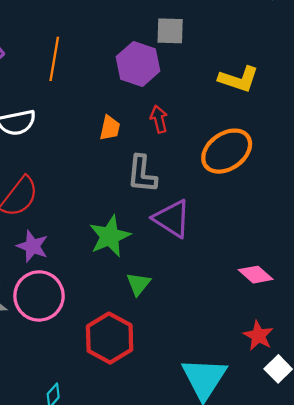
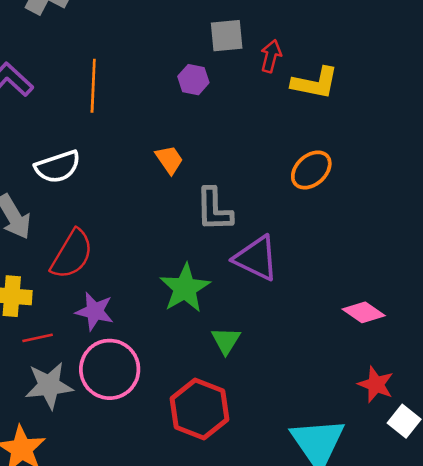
purple hexagon: (138, 64) -> (193, 80), size x0.6
red arrow: (159, 119) -> (271, 56), moved, turned 35
orange trapezoid: (110, 128) -> (169, 160), turned -40
orange ellipse: (227, 151) -> (311, 170), size x0.7

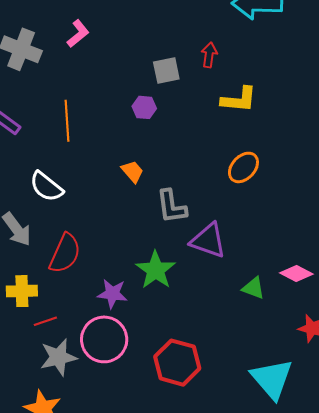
red arrow: (271, 56) -> (209, 55), moved
white semicircle: (58, 167) -> (46, 187), turned 63
purple star: (95, 311) -> (112, 294), moved
green triangle: (226, 341) -> (253, 288), moved, turned -35

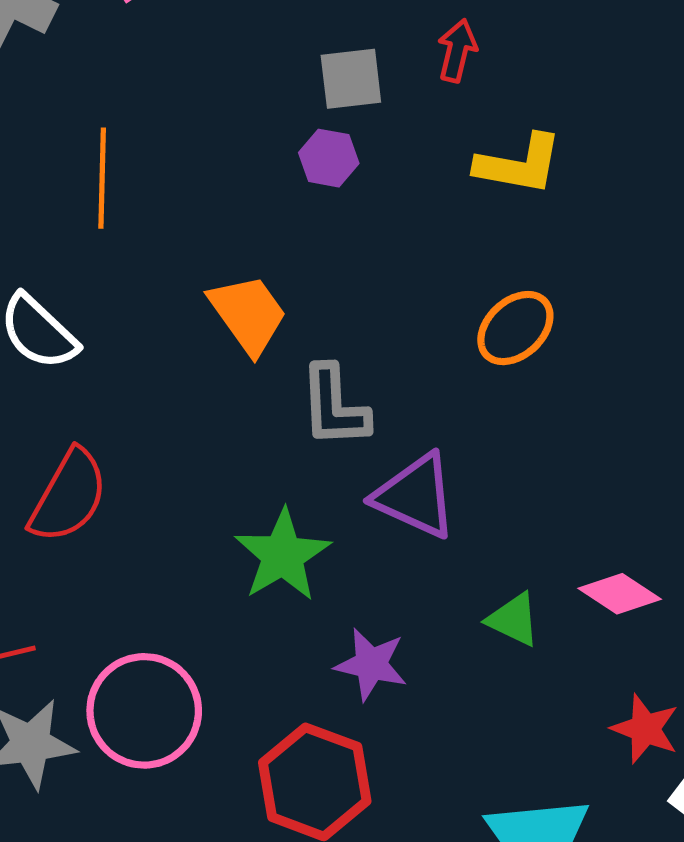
purple hexagon: (144, 107) -> (329, 158), moved
orange trapezoid: (132, 172) -> (248, 314), size x1.5
purple star: (112, 294) -> (371, 664), moved

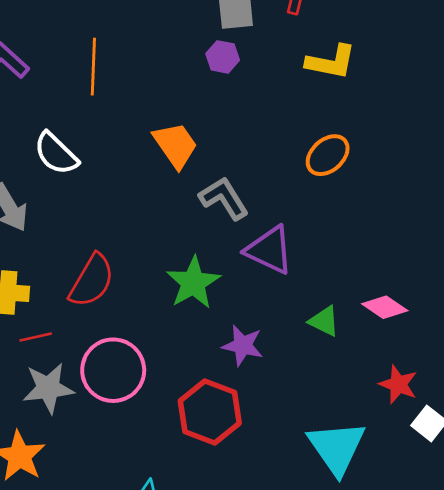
gray L-shape: (334, 406) -> (224, 198), turned 150
red semicircle: (69, 496) -> (92, 281), moved

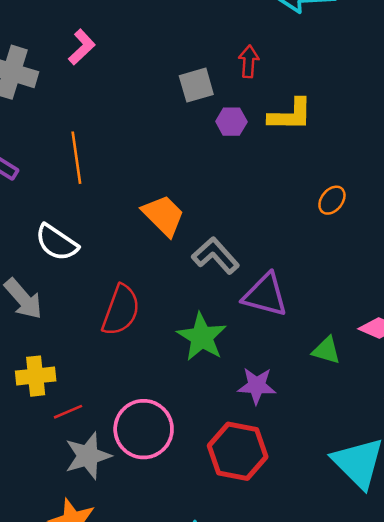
purple hexagon: (223, 57) -> (231, 122), moved
orange ellipse: (328, 155) -> (332, 200), moved, size x0.7
red semicircle: (92, 281) -> (121, 310), moved

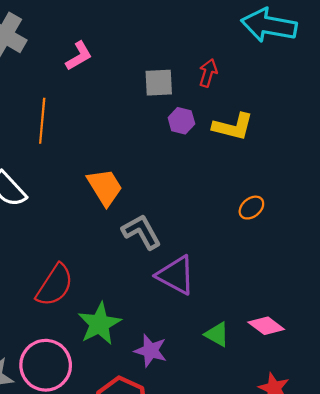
pink L-shape: (82, 47) -> (79, 56), moved
red semicircle: (121, 310) -> (55, 285), moved
green star: (202, 337) -> (99, 324), moved

